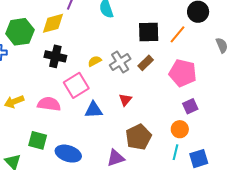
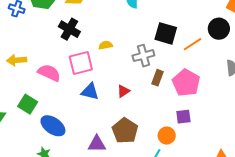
gray cross: (120, 62) -> (143, 56), moved
brown rectangle: (146, 63) -> (158, 78), moved, turned -42
brown pentagon: (138, 137) -> (125, 131), turned -30

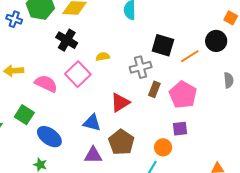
pink square: (81, 63) -> (78, 74), turned -30
red triangle: (123, 91) -> (120, 103), size x1.5
blue triangle: (90, 92) -> (92, 123), moved

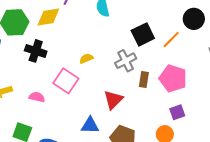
black cross: (67, 40) -> (36, 51), moved
black square: (163, 45) -> (143, 34), turned -30
pink semicircle: (46, 84) -> (37, 97), size x0.7

